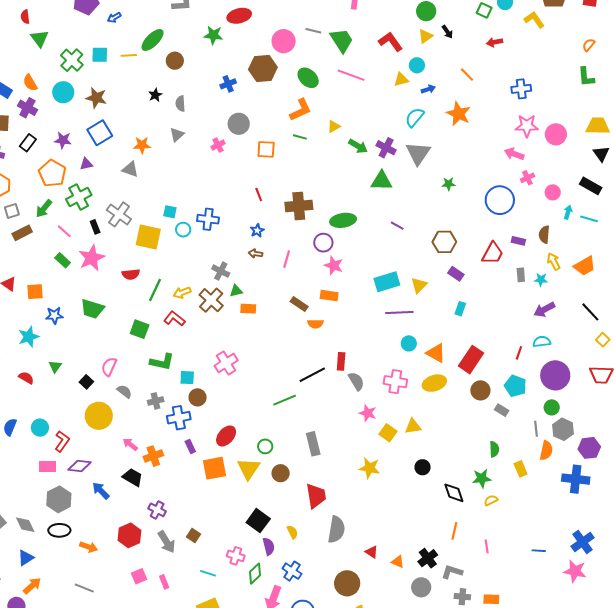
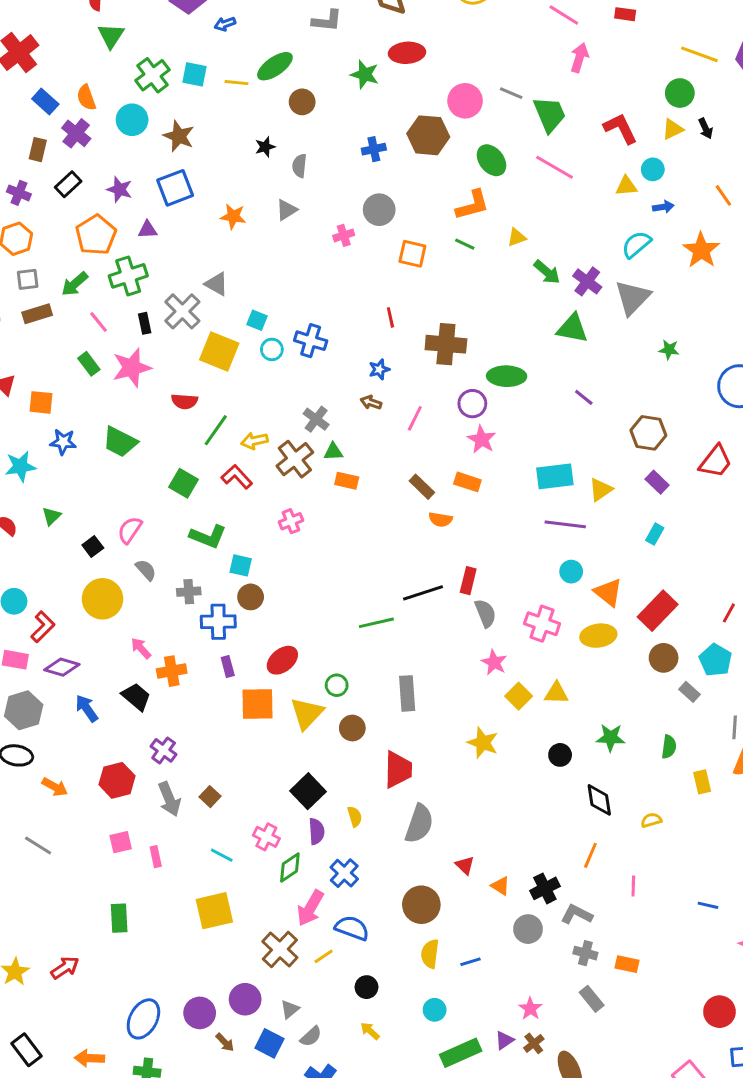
gray triangle: (130, 169) -> (217, 284), moved
pink cross: (226, 363) -> (291, 521), moved, size x0.7
green star: (482, 478) -> (611, 738), moved

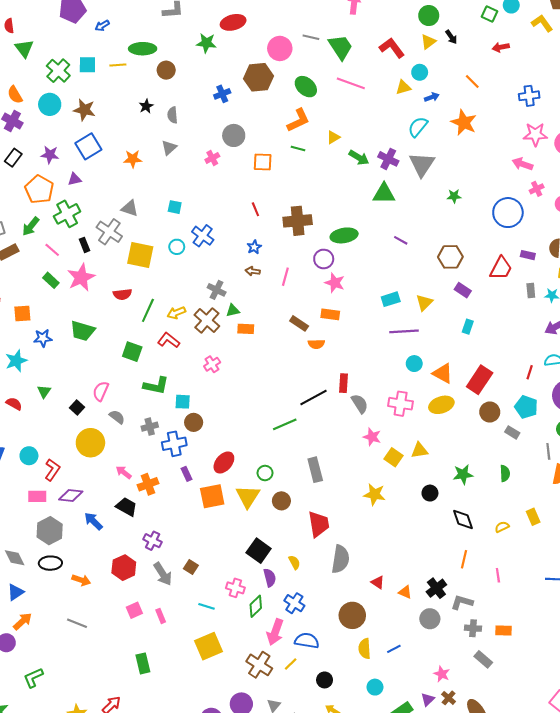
green ellipse: (275, 66) -> (143, 49), turned 45
cyan square: (257, 320) -> (175, 207), moved
blue cross: (311, 341) -> (203, 236), turned 30
cyan rectangle: (555, 476) -> (391, 299), size x0.7
yellow rectangle: (702, 782) -> (533, 517), moved

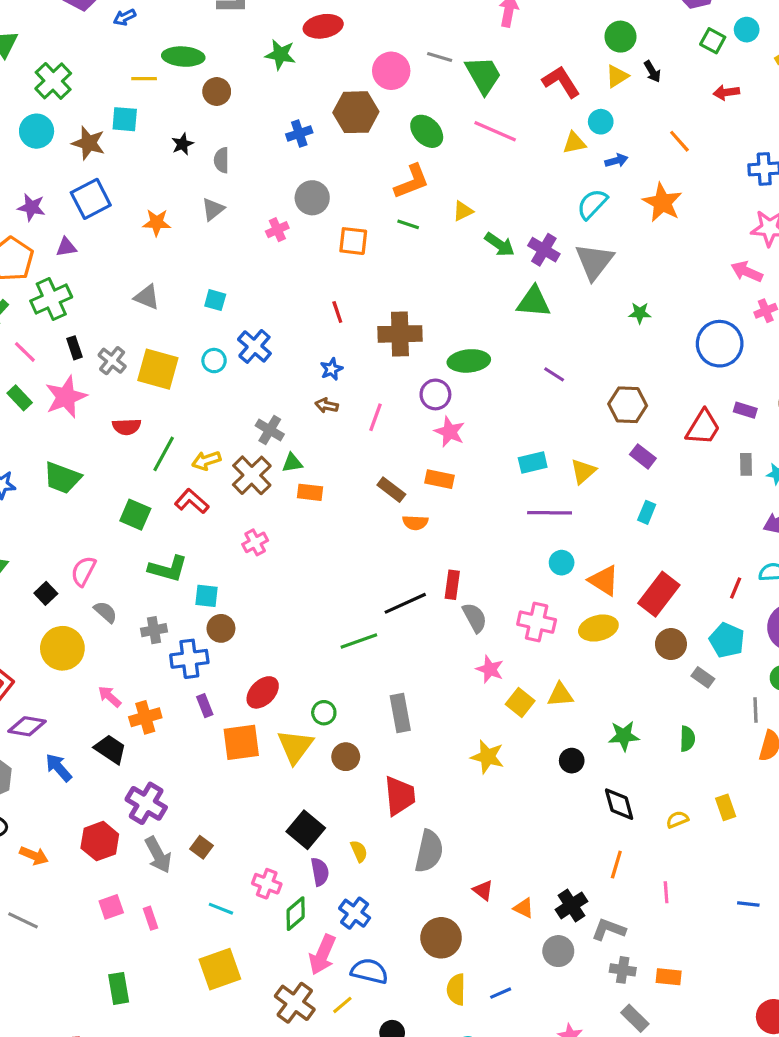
cyan square: (87, 65) -> (125, 119), moved
gray cross: (109, 232) -> (112, 361), moved, size x0.7
purple cross: (153, 541) -> (146, 803), size x1.4

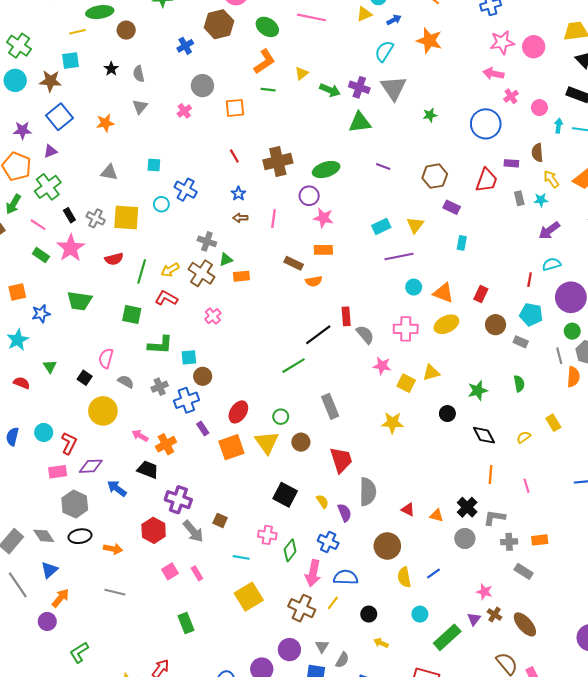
red rectangle: (659, 594) -> (481, 294), size x0.6
purple semicircle: (320, 872) -> (345, 513), moved

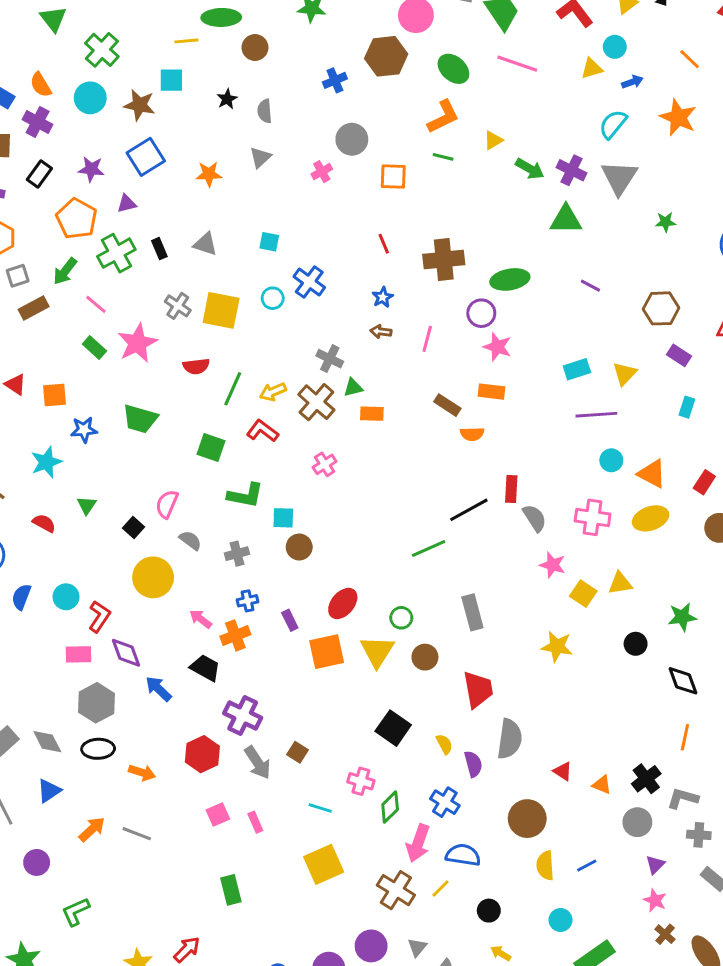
black rectangle: (69, 215) -> (159, 249), moved
blue cross: (186, 400) -> (248, 601), moved, size x0.6
purple diamond: (91, 466) -> (126, 653), turned 65
orange arrow: (60, 598) -> (92, 829), moved
purple triangle: (474, 619) -> (655, 865), moved

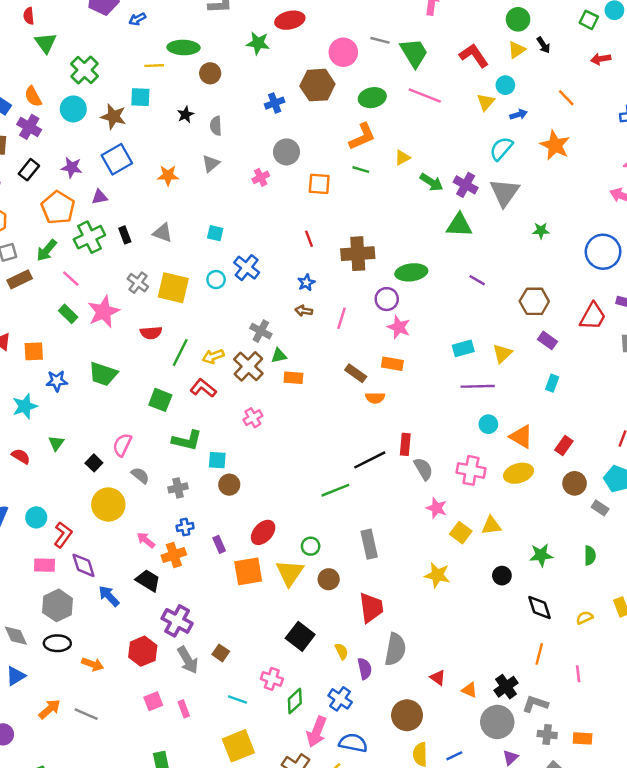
yellow triangle: (592, 68) -> (486, 102), turned -36
green ellipse: (453, 69) -> (372, 98), turned -55
gray circle: (637, 822) -> (497, 722), size x1.4

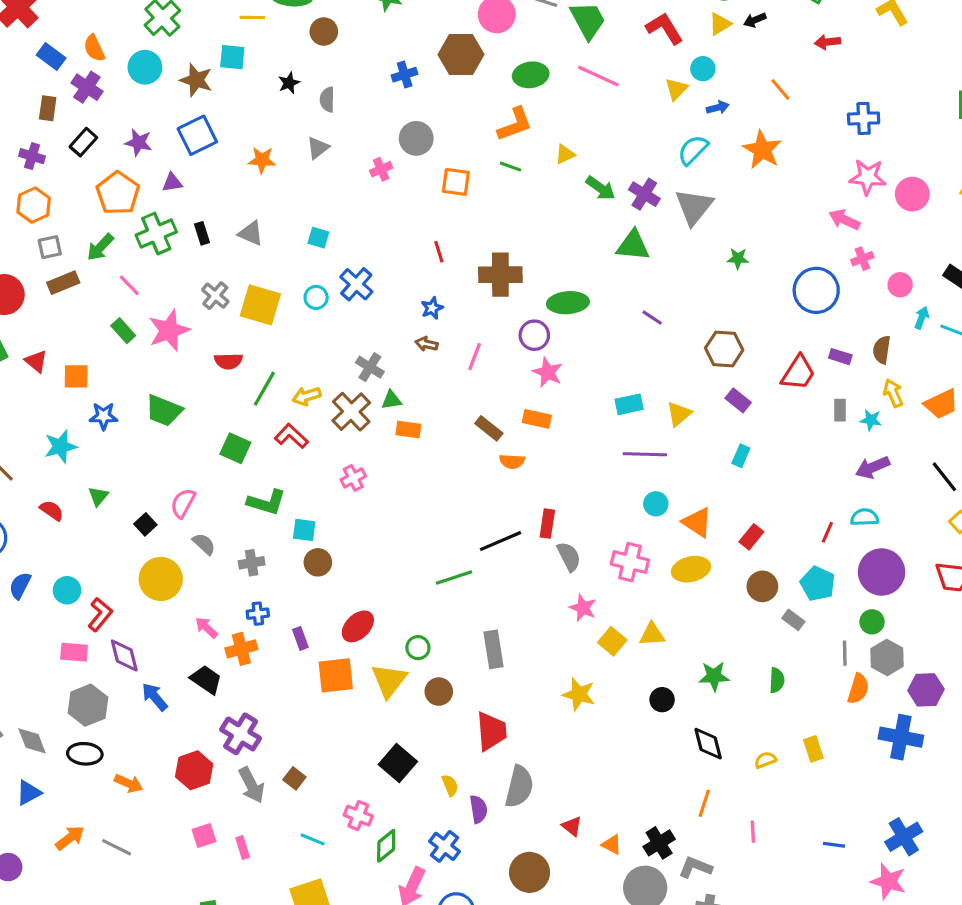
black arrow: (543, 45) -> (755, 20), turned 98

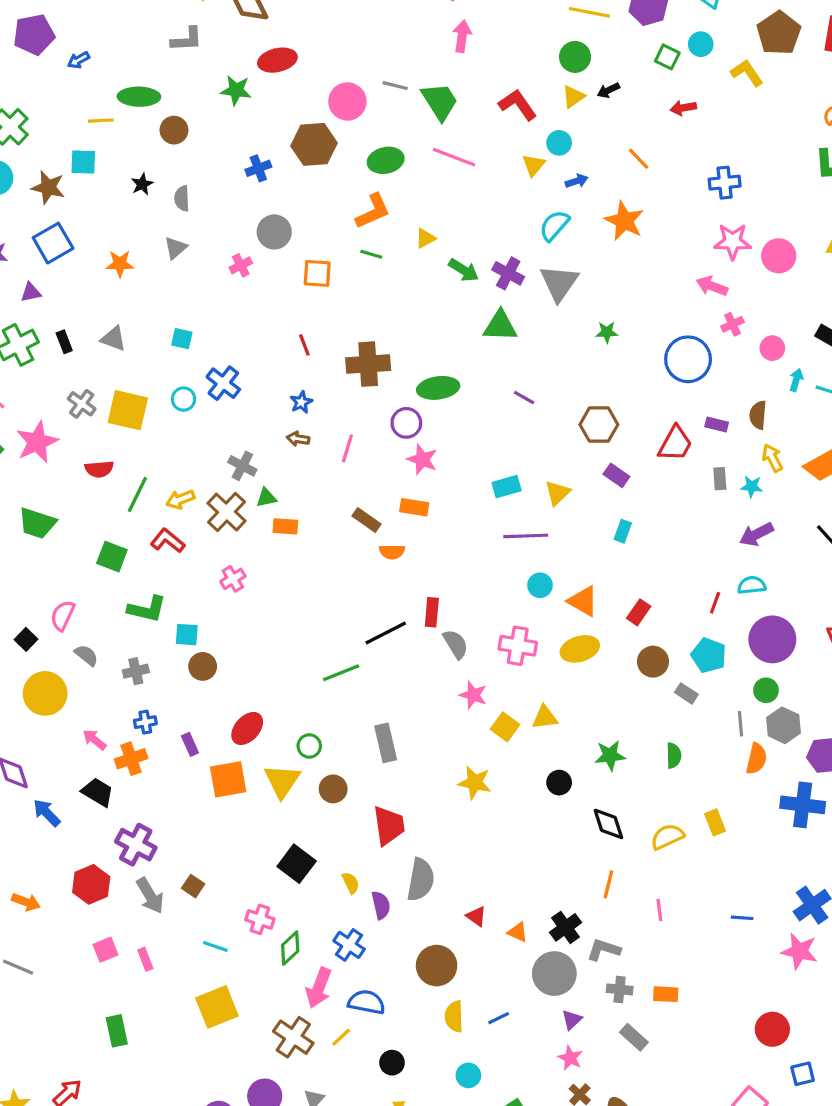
yellow semicircle: (765, 760) -> (667, 837), size x1.5

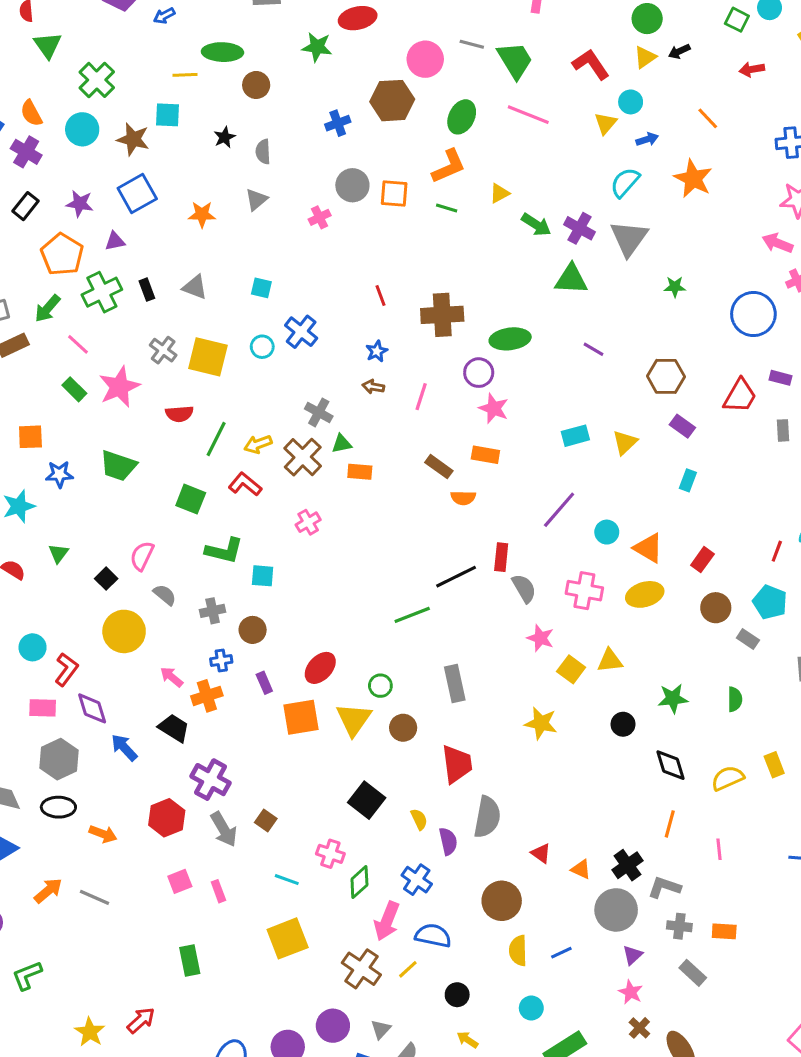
green ellipse: (386, 160) -> (462, 117), turned -52
orange square: (317, 273) -> (394, 193), moved
purple line: (526, 536) -> (559, 510), moved, turned -48
brown circle: (203, 666) -> (253, 630), moved

